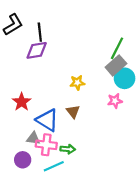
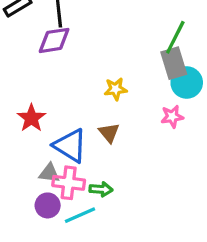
gray rectangle: (116, 65) -> (174, 63), turned -66
purple circle: (23, 160) -> (48, 205), moved

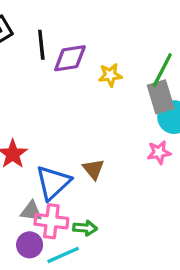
purple diamond: (54, 40) -> (70, 58), moved
yellow star: (116, 89) -> (110, 75), moved
blue triangle: (70, 146) -> (53, 183), turned 45

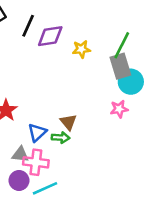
black line: (41, 45) -> (28, 26), turned 30
blue triangle: (53, 183) -> (37, 132), size x0.7
green arrow: (85, 228) -> (61, 138), moved

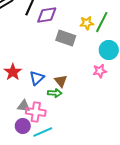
yellow star: (81, 49) -> (87, 23), moved
gray rectangle: (120, 66) -> (66, 38), moved, turned -54
blue triangle: (37, 132) -> (37, 78), moved

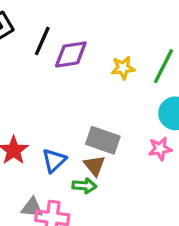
yellow star: (87, 23) -> (123, 68), moved
gray rectangle: (66, 38) -> (103, 140), moved

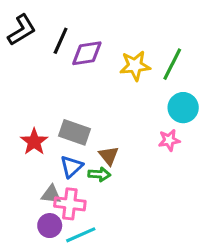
yellow star: (123, 68) -> (135, 66), size x1.4
gray rectangle: (103, 140) -> (75, 132), moved
blue triangle: (54, 160) -> (71, 167), moved

